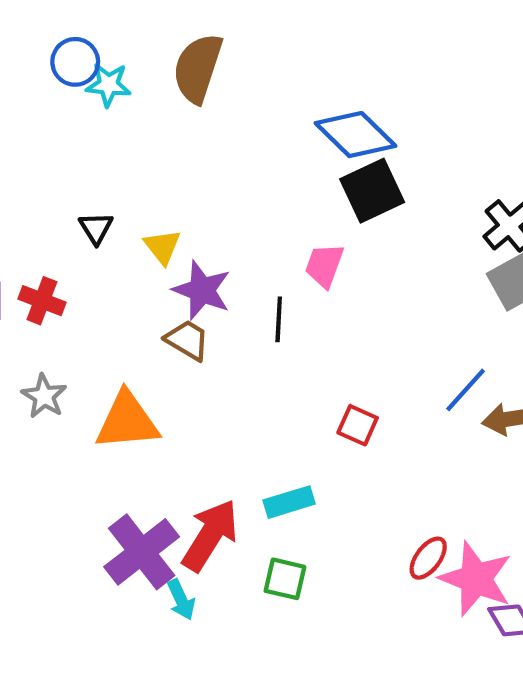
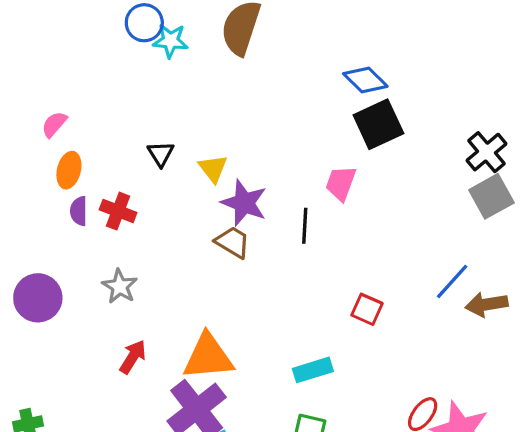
blue diamond: (355, 135) -> (365, 80), size x0.7
orange triangle: (127, 421) -> (208, 357), moved
red arrow: (210, 535) -> (133, 357), moved, size x0.6

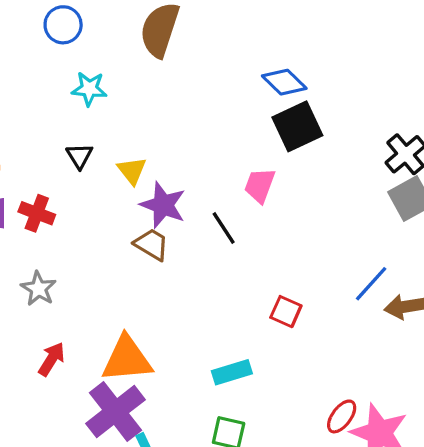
cyan star: (170, 41) -> (89, 89), moved
black line: (305, 226) -> (224, 228), turned -36

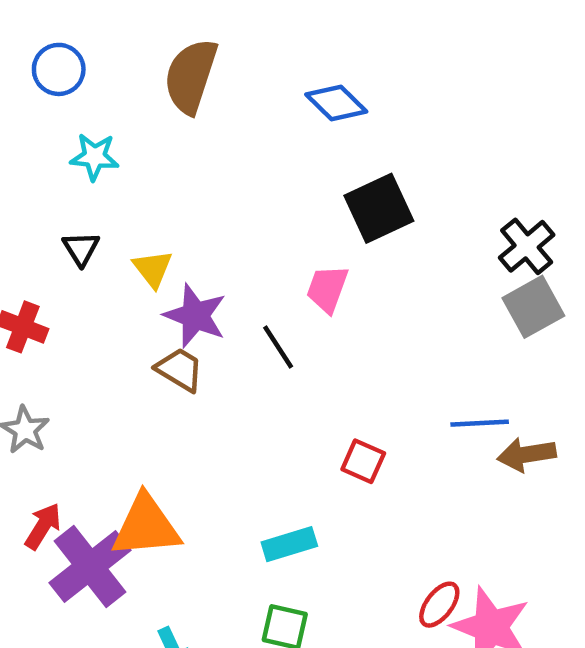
blue diamond: (284, 82) -> (336, 103), moved
blue line: (371, 284) -> (480, 423), turned 45
purple cross: (115, 412) -> (90, 566), moved

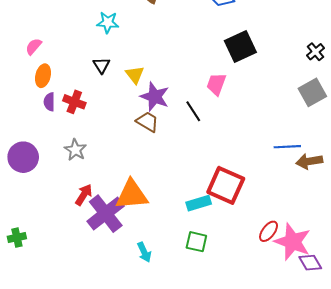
black cross: (527, 246) -> (316, 52), moved, size x0.7
red square: (363, 461) -> (226, 185), moved, size x1.8

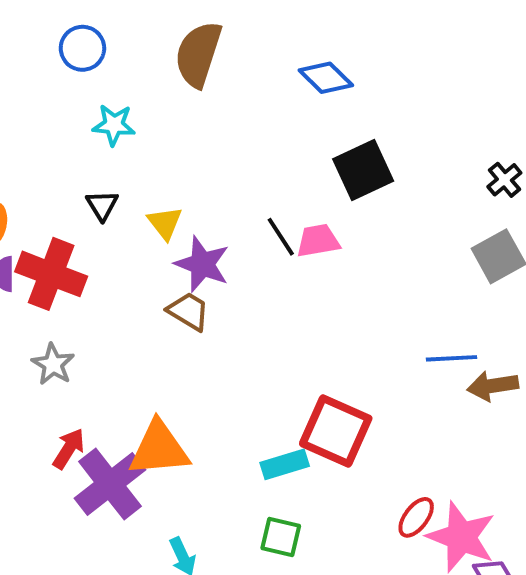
pink trapezoid: (216, 84) -> (318, 241), turned 60
red cross: (74, 102) -> (51, 274), size x1.6
black line: (193, 111) -> (281, 237), moved

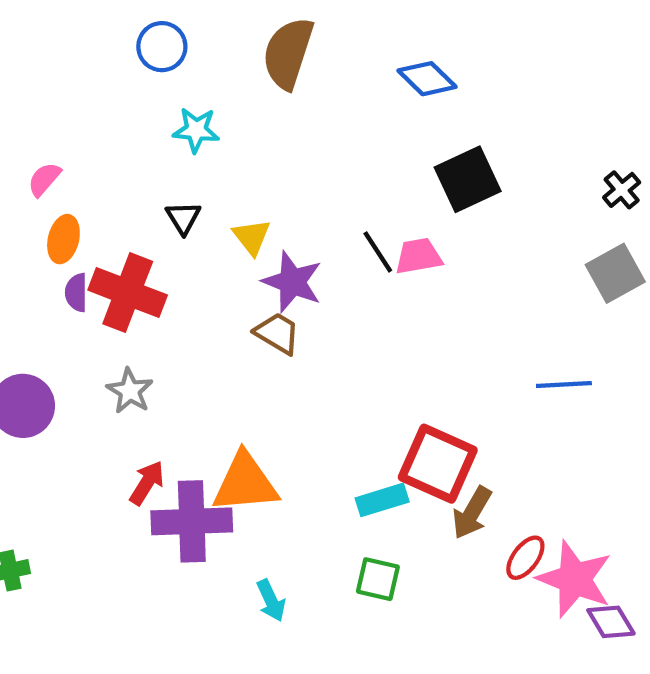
brown arrow: (493, 386) -> (472, 513), moved, turned -51
purple cross: (110, 484) -> (192, 521), turned 36

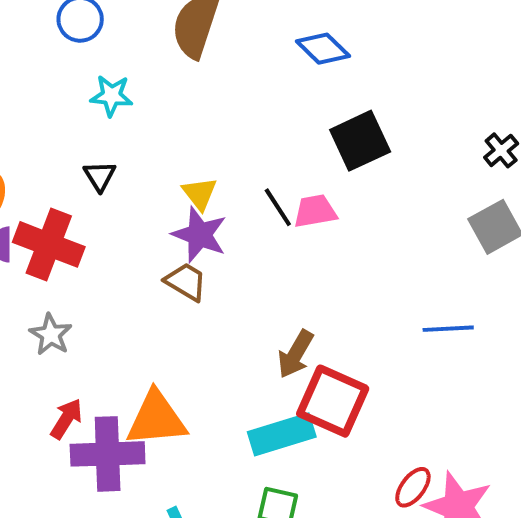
yellow triangle: (252, 237) -> (200, 194), moved
cyan rectangle: (382, 500) -> (282, 434), size x1.4
brown arrow: (472, 513) -> (295, 354), moved

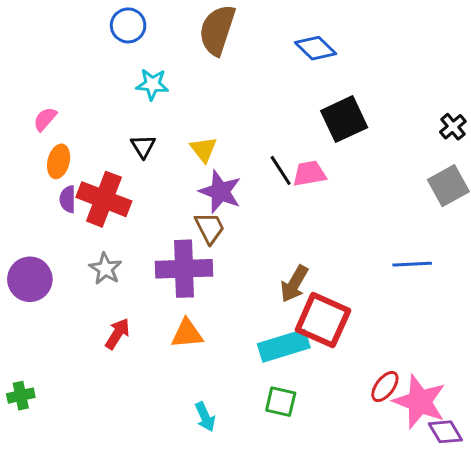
yellow triangle: (200, 194) -> (204, 149), moved
brown trapezoid: (186, 282) -> (210, 228), turned 32
orange triangle: (156, 419) -> (187, 334), size x0.7
purple cross: (108, 454) -> (184, 269), moved

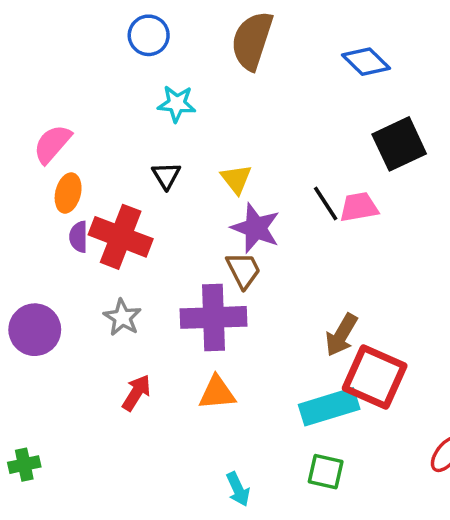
pink semicircle: (45, 119) -> (52, 144), size x1.4

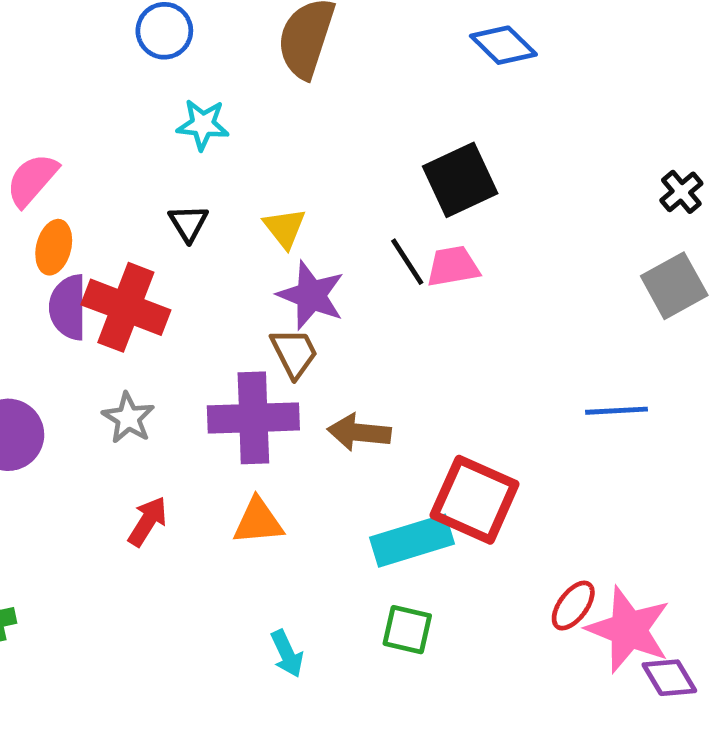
blue diamond: (366, 62) -> (503, 45), moved
black square: (399, 144) -> (460, 180), moved
purple semicircle: (79, 237) -> (68, 307), size x1.5
brown arrow: (341, 335) -> (359, 432), moved, turned 66

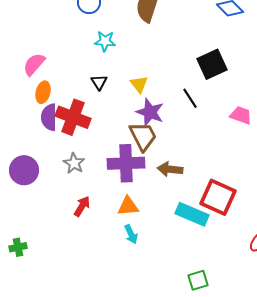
pink trapezoid: (453, 266) -> (241, 115), moved, turned 30
brown trapezoid: (294, 353) -> (143, 136), size x1.4
cyan rectangle: (412, 541) -> (192, 214), turned 40
green square: (407, 630) -> (198, 280), moved, turned -30
cyan arrow: (287, 654) -> (131, 234), moved

